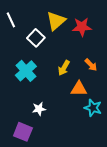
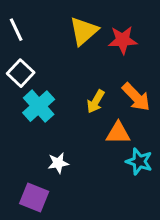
white square: (36, 38) -> (21, 73), moved
orange arrow: (91, 65) -> (136, 97), size x1.5

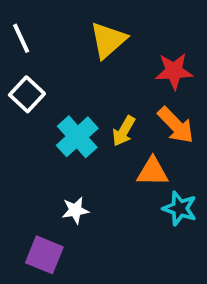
red star: (123, 40) -> (174, 71), moved
cyan cross: (39, 106) -> (77, 137), moved

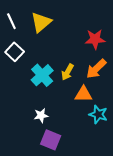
yellow triangle: (108, 40) -> (41, 22), moved
orange arrow: (176, 125) -> (96, 69), turned 90
purple square: (44, 255) -> (51, 140), moved

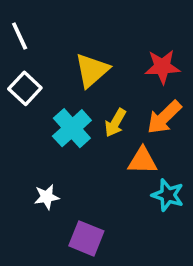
yellow triangle: (41, 22) -> (92, 70), moved
white star: (41, 115) -> (47, 197), moved

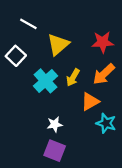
white line: (20, 36) -> (28, 24), moved, turned -36
orange triangle: (142, 161) -> (90, 102), turned -30
white star: (47, 197) -> (55, 124), moved

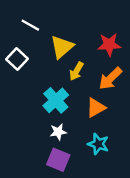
yellow arrow: (73, 78) -> (76, 71), moved
cyan cross: (45, 81) -> (56, 100), moved
cyan star: (106, 123) -> (98, 144), moved

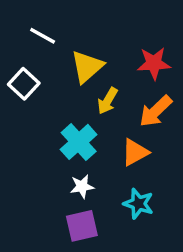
purple square: (58, 160) -> (82, 226), turned -35

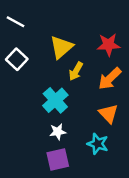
white line: (43, 36) -> (15, 22), moved
orange triangle: (135, 152) -> (109, 114), moved, turned -45

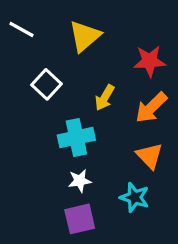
yellow triangle: (61, 47) -> (85, 36), moved
white square: (17, 59) -> (46, 84), moved
cyan cross: (55, 100) -> (76, 138), turned 30

